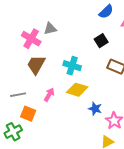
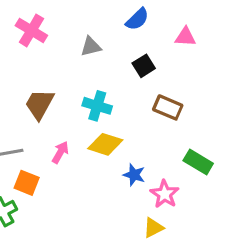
blue semicircle: (106, 12) -> (137, 19), moved
gray triangle: (50, 29) -> (91, 47), moved
pink cross: (31, 39) -> (31, 30), moved

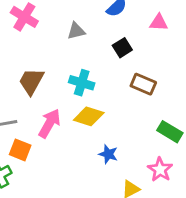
pink arrow: (60, 152) -> (50, 123), size x1.5
blue star: (134, 175) -> (108, 154), moved
pink star: (165, 194) -> (160, 170), moved

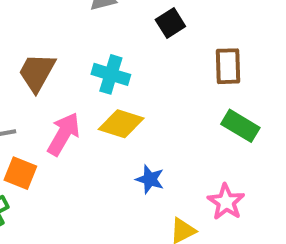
brown rectangle: (143, 84) -> (228, 66), moved, turned 65
green rectangle: (170, 132) -> (240, 126), moved

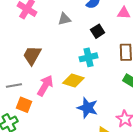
cyan cross: (111, 74) -> (89, 57), moved, turned -30
blue star: (150, 179) -> (88, 108), size x1.5

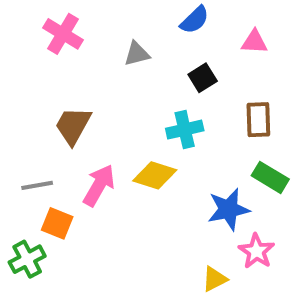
blue star: (88, 108) -> (229, 209), moved, turned -30

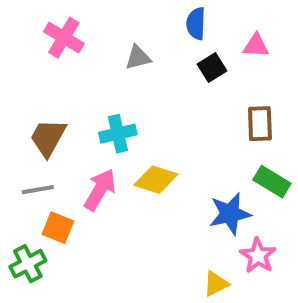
blue semicircle: (195, 20) -> (196, 24), turned 136
black square: (203, 78) -> (212, 68), moved
brown trapezoid: (73, 126) -> (48, 138), moved
cyan cross: (185, 130) -> (118, 134), moved

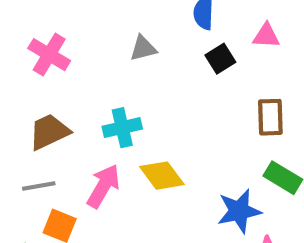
pink cross: (64, 38) -> (49, 55), moved
brown trapezoid: (48, 138) -> (49, 132), turned 36
yellow diamond: (156, 180) -> (162, 176), turned 36

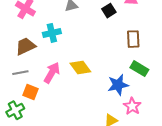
cyan cross: (122, 128) -> (52, 33), moved

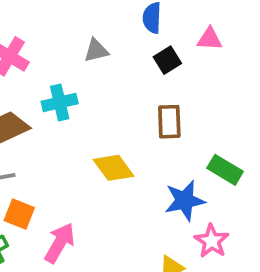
brown rectangle: (133, 39) -> (169, 122), moved
pink arrow: (52, 73) -> (60, 243), moved

